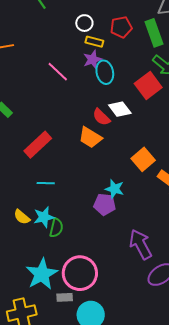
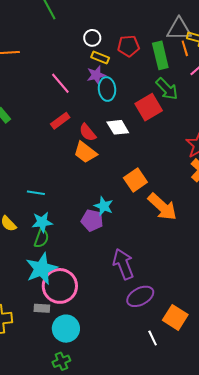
red semicircle: (101, 117) -> (88, 132), moved
red rectangle: (38, 145) -> (60, 121), moved, size x0.7
cyan star: (44, 217) -> (42, 222), moved
cyan star: (42, 274) -> (41, 269), moved

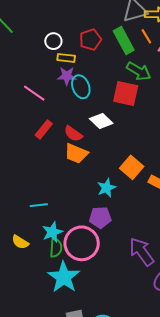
orange line: (185, 48) -> (146, 36), moved
purple star: (96, 75) -> (67, 76), turned 30
red square: (149, 107) -> (126, 94), turned -32
cyan star: (104, 206) -> (106, 188), moved, turned -30
pink circle: (60, 286) -> (82, 243), moved

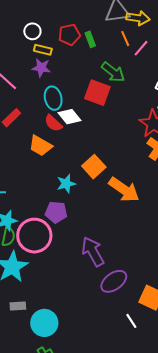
green rectangle: (124, 40) -> (90, 39), moved, size x0.6
cyan ellipse: (81, 87) -> (53, 98), moved
red semicircle: (73, 134) -> (53, 123), moved

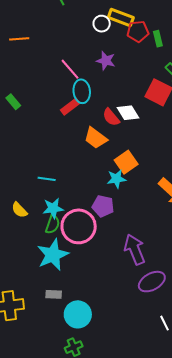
yellow rectangle: (43, 50) -> (121, 17), moved, size x1.4
cyan ellipse: (53, 98) -> (82, 91), moved
orange square: (94, 167) -> (126, 162), moved

